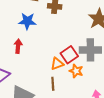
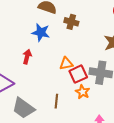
orange triangle: (57, 64) -> (66, 64), moved

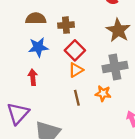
red square: (78, 74) -> (75, 50), moved
brown line: (56, 101) -> (77, 98), moved

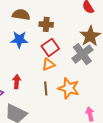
gray cross: (115, 67) -> (82, 54), moved, turned -35
red arrow: (33, 77) -> (17, 82), moved
orange star: (103, 93) -> (69, 88), size x1.5

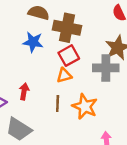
brown cross: (46, 24) -> (67, 28), size x1.6
gray cross: (82, 54) -> (106, 68), turned 30

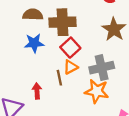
gray cross: (106, 68) -> (102, 68), moved
brown line: (58, 103) -> (59, 78), moved

